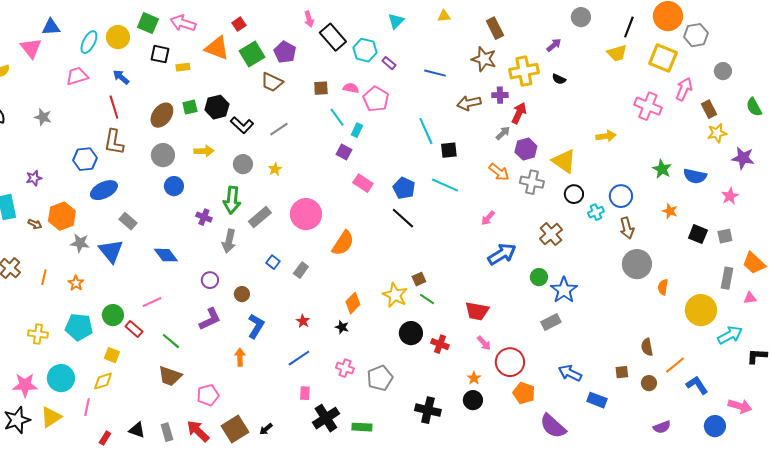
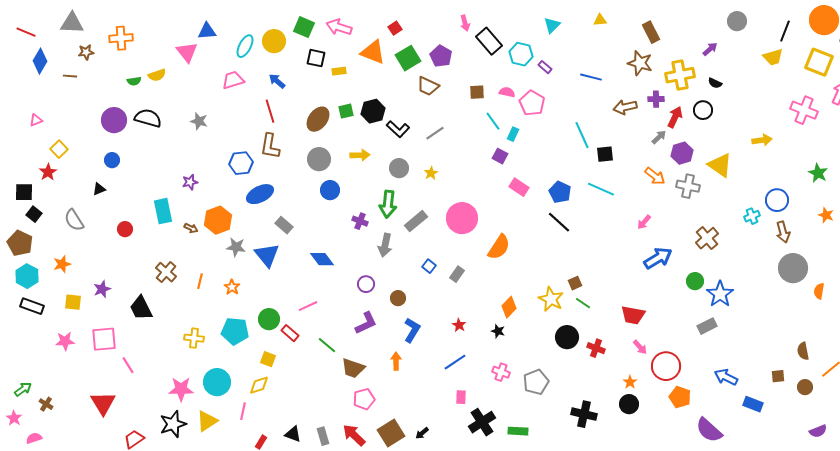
black circle: (574, 194) -> (703, 110), moved
brown trapezoid: (170, 376) -> (353, 368), moved

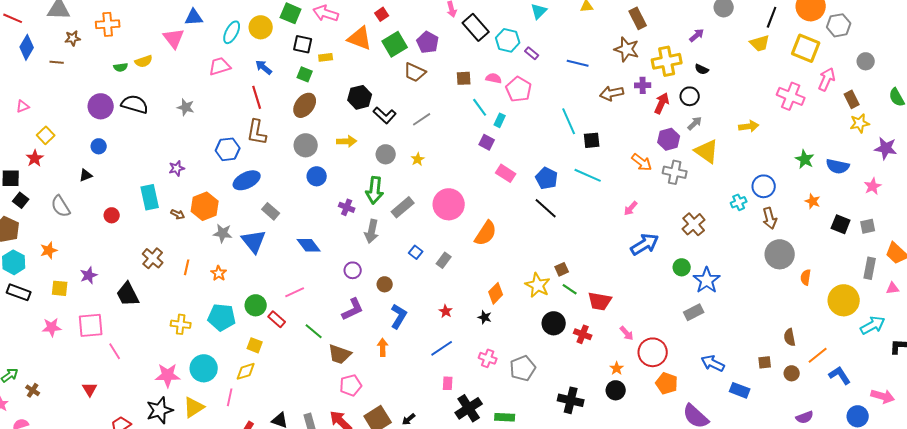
green square: (346, 111) -> (305, 74), moved, turned 35
gray arrow: (659, 137) -> (695, 123), moved
red trapezoid: (633, 315) -> (600, 301), moved
red triangle: (103, 403) -> (90, 389), size x0.6

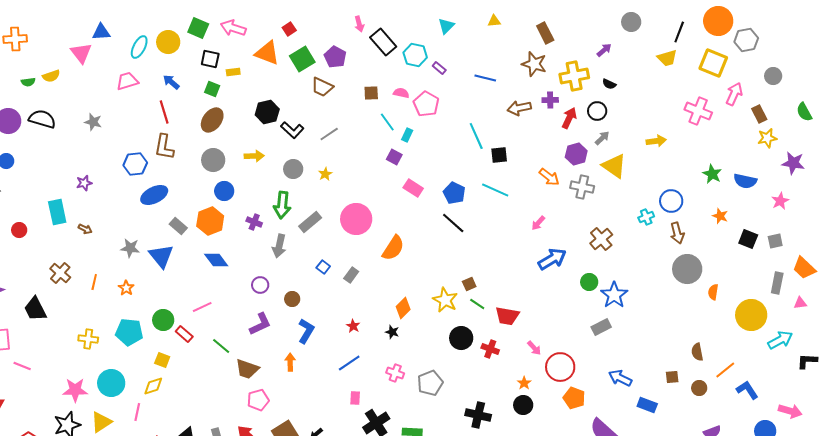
orange hexagon: (205, 206) -> (210, 221), moved
pink line: (115, 351) -> (22, 366), turned -36

